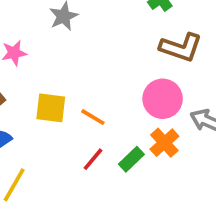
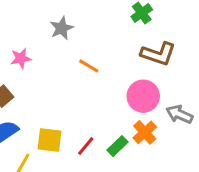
yellow square: (51, 108) -> (49, 140), moved
orange line: (93, 117) -> (89, 66), moved

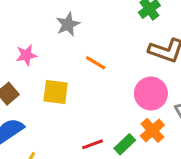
yellow square: (49, 140) -> (56, 92), moved
red line: (86, 146) -> (92, 144), turned 30

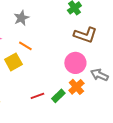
orange line: (96, 63) -> (25, 46), moved
yellow square: (56, 92) -> (13, 62), turned -36

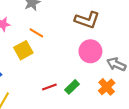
brown L-shape: (85, 35) -> (87, 20), moved
orange cross: (76, 87) -> (107, 87), moved

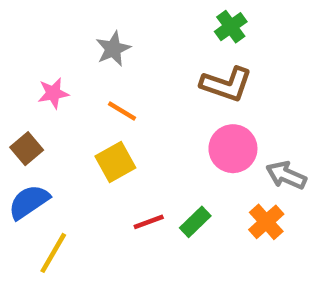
yellow square: (23, 50) -> (115, 162), moved

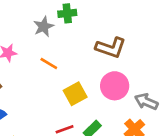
green cross: (231, 27) -> (67, 13), moved, turned 30
yellow square: (115, 162) -> (75, 94), moved

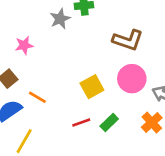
orange line: (49, 63) -> (37, 97), moved

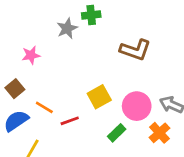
pink circle: (132, 79) -> (137, 106), moved
red line: (81, 123) -> (70, 121), moved

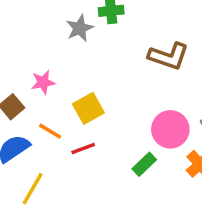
pink star: (31, 55) -> (43, 82), moved
yellow square: (99, 97) -> (88, 108), moved

